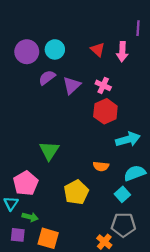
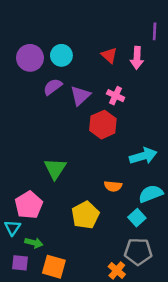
red hexagon: (105, 111) -> (103, 125), moved

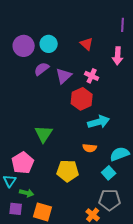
pink arrow: (137, 58) -> (118, 56), moved
cyan arrow: (143, 156) -> (99, 122), moved
yellow pentagon: (85, 215) -> (68, 171), turned 30

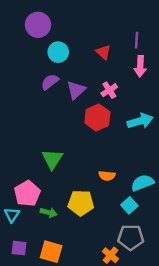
purple line: (123, 25) -> (137, 40), moved
purple circle: (24, 46) -> (38, 25), moved
pink cross: (92, 76) -> (109, 90), turned 32
cyan arrow: (99, 122) -> (140, 121), moved
green arrow: (27, 193) -> (49, 212), moved

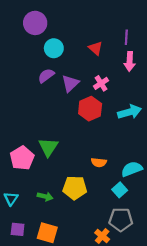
pink pentagon: (27, 193) -> (22, 158), moved

